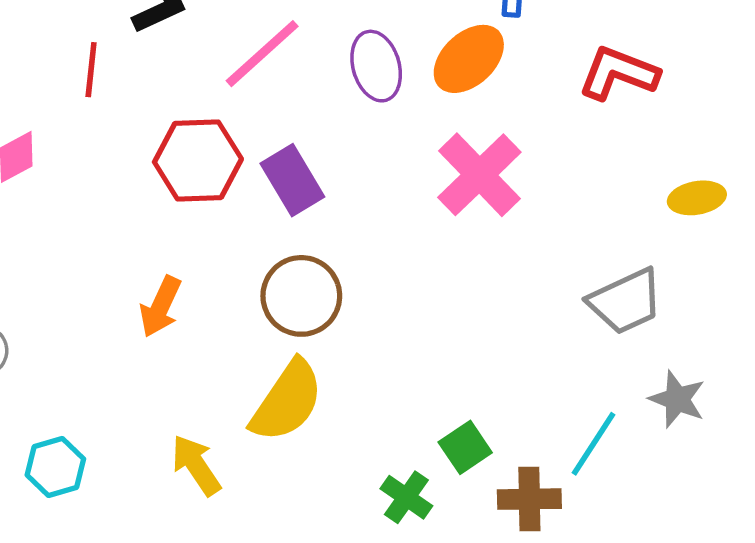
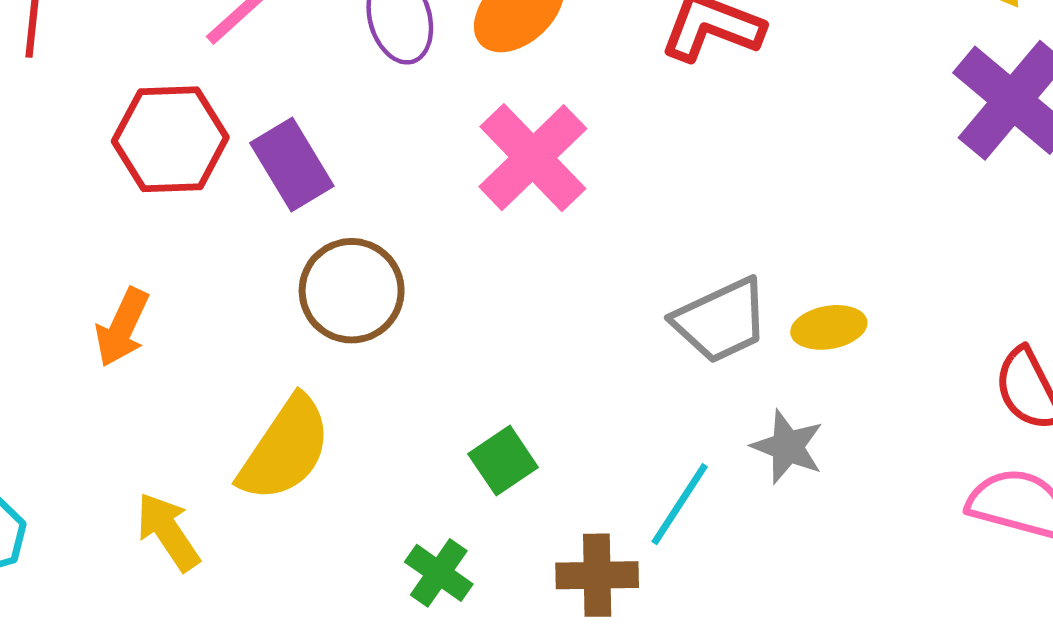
yellow ellipse: (697, 198) -> (829, 327), moved
brown circle: (301, 296) -> (352, 291), moved
green square: (465, 447) -> (503, 461), moved

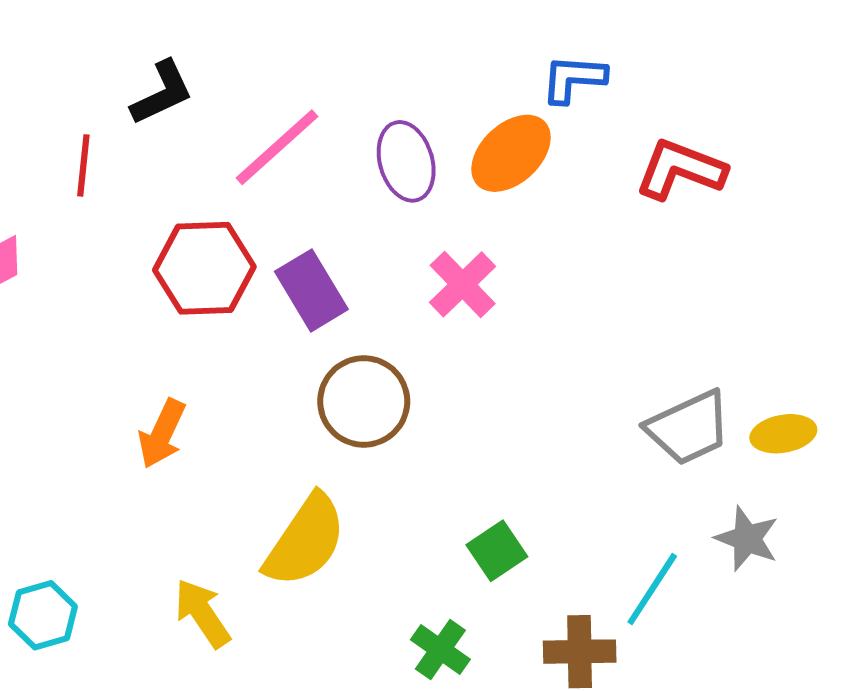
pink cross: (533, 158) -> (463, 284), moved, size x0.7

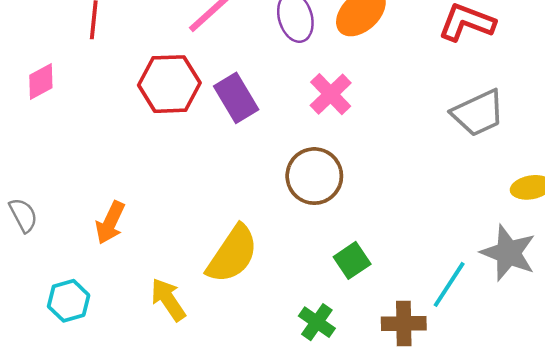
brown circle: (364, 401) -> (314, 176), moved
gray trapezoid: (689, 428) -> (478, 113), moved
orange arrow: (162, 434) -> (110, 223), moved
gray star: (747, 539) -> (508, 253), size x1.4

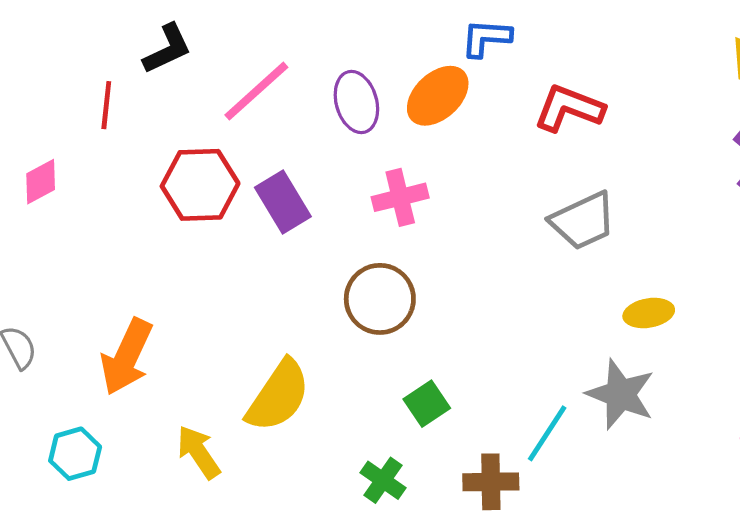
pink cross: (331, 94) -> (400, 197), turned 30
orange arrow: (110, 223) -> (127, 357), size x1.4

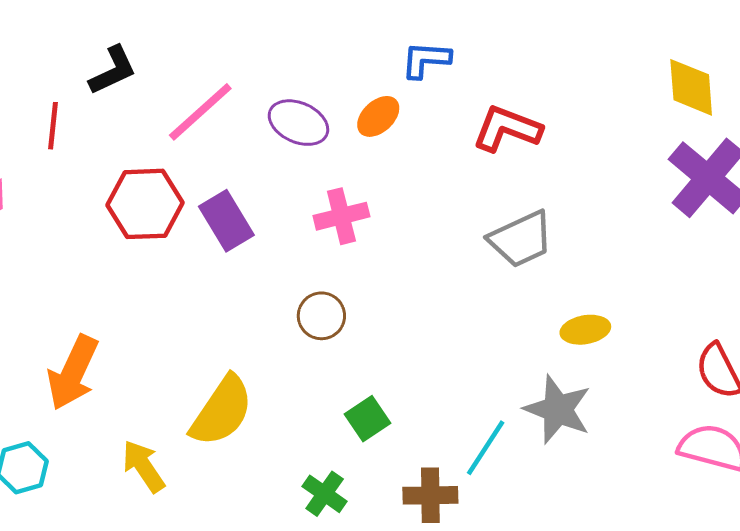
orange ellipse: (438, 96) -> (378, 116), size x0.7
purple ellipse: (356, 102) -> (298, 123), turned -50
brown circle: (380, 299) -> (321, 316), size x0.7

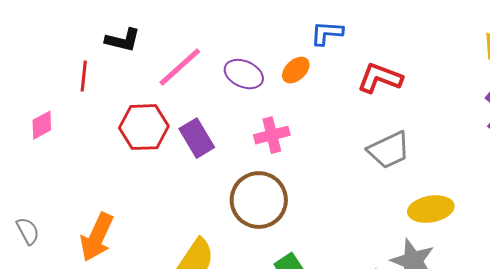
black L-shape: (113, 70) -> (123, 40), turned 39
brown circle: (321, 316) -> (259, 200), size x1.8
yellow ellipse: (585, 330) -> (431, 209), size x1.4

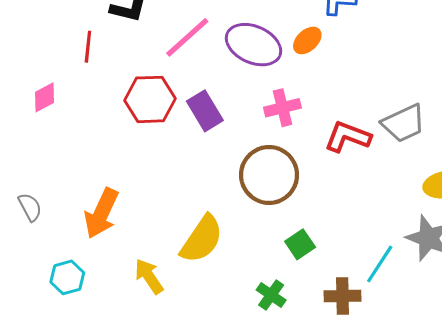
purple ellipse: (244, 74) -> (253, 45), size x1.4
red L-shape: (380, 78) -> (348, 137), moved

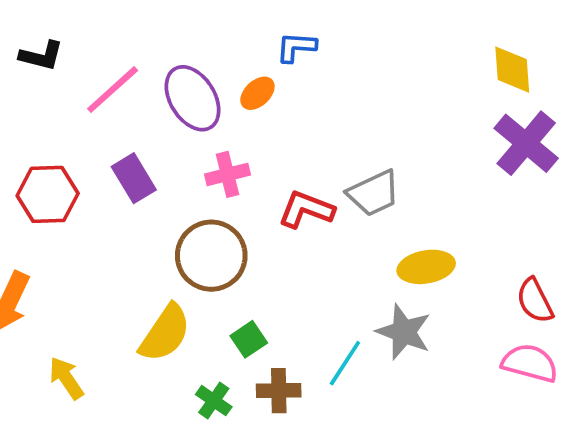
purple ellipse: (253, 45) -> (193, 98), turned 34
red hexagon: (150, 99) -> (48, 194), moved
yellow semicircle: (202, 239) -> (165, 333), moved
brown cross: (342, 296) -> (279, 391), moved

